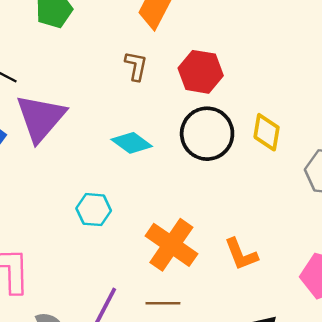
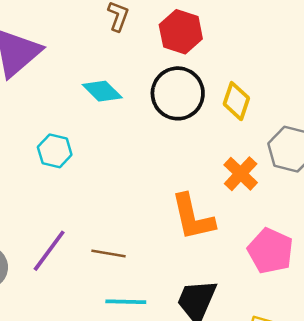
orange cross: (171, 245) -> (241, 174), moved, size x0.7
orange L-shape: (241, 254) -> (193, 217), size x1.4

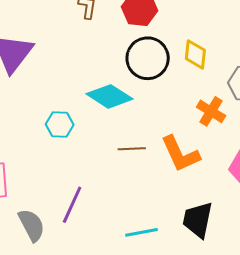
cyan diamond: (102, 91) -> (110, 96), moved, size x1.4
brown line: (108, 253) -> (132, 149), moved

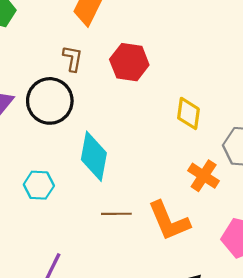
black circle: (148, 58) -> (50, 101), moved
cyan diamond: (110, 96) -> (94, 156), turned 66

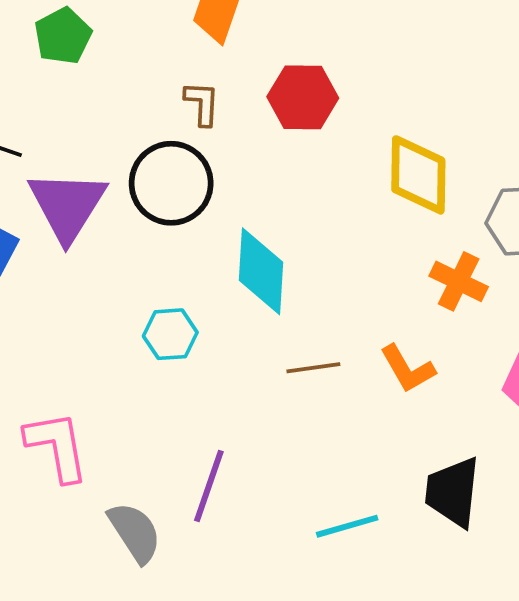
yellow diamond: (188, 113) -> (418, 175), size x1.4
orange L-shape: (169, 221) -> (407, 369), size x0.7

